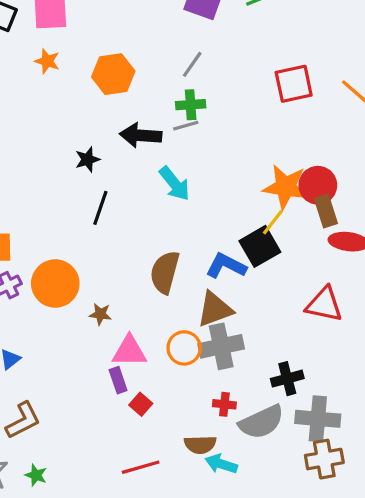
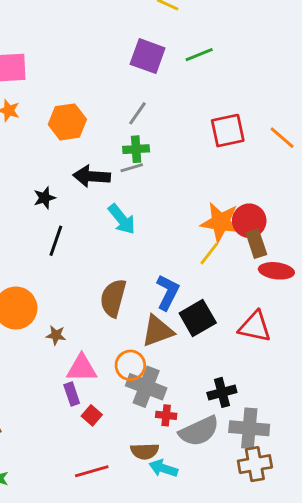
black square: (260, 246) -> (198, 318), moved
blue L-shape: (226, 266) -> (168, 292), turned 90
gray cross: (221, 346) -> (146, 387), moved, turned 33

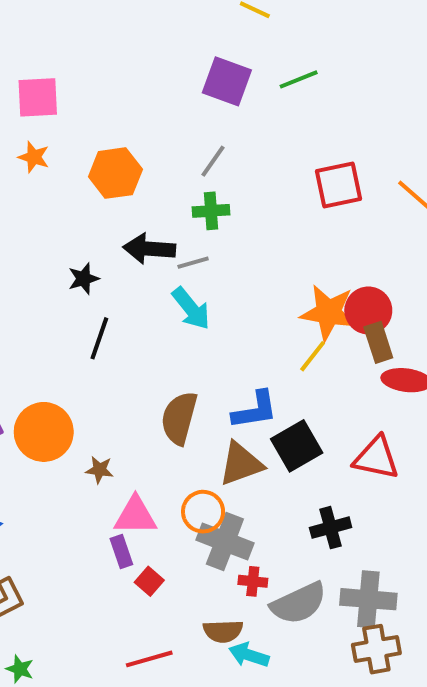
gray line: (132, 168) -> (193, 263), moved
blue L-shape: (168, 292) -> (255, 410), turned 54
black cross: (222, 392) -> (331, 528), moved

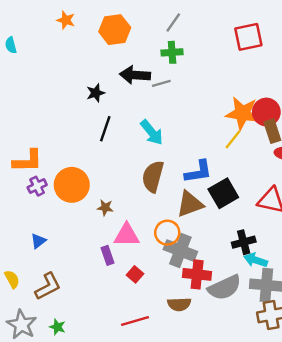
cyan arrow: (191, 308) -> (152, 132), moved
purple rectangle: (121, 551) -> (108, 255), moved
red cross: (253, 581) -> (197, 274), size x1.6
cyan arrow: (249, 655) -> (256, 260), moved

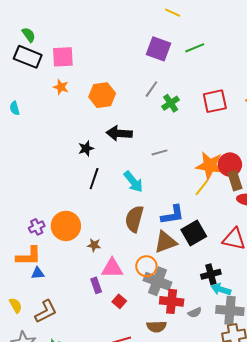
green cross: (172, 52) -> (171, 103), moved, turned -30
gray line: (161, 83) -> (159, 152), moved
orange L-shape: (28, 161) -> (29, 256), moved
blue triangle: (38, 241) -> (38, 273), turned 32
gray semicircle: (225, 288) -> (195, 312), size x0.5

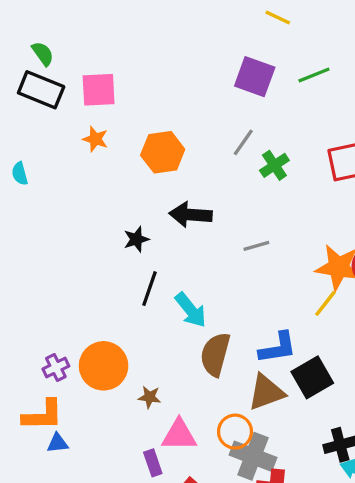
cyan arrow: (133, 182) -> (191, 310), moved

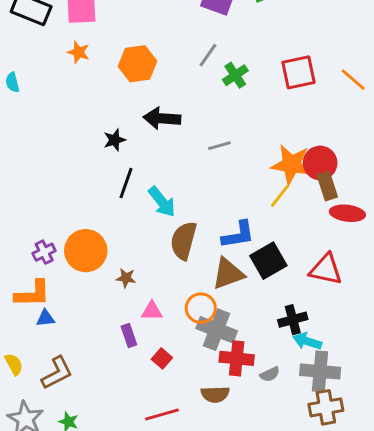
pink triangle: (179, 435) -> (152, 311), size x0.7

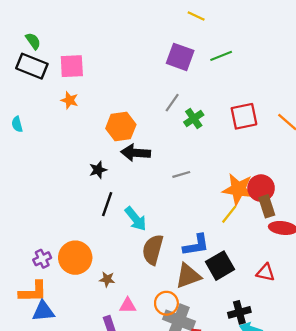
orange hexagon: (137, 64) -> (121, 127), moved
red triangle: (326, 269) -> (266, 272), size x0.7
blue triangle: (45, 318) -> (43, 311), size x1.5

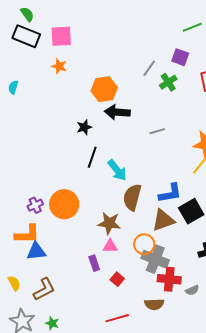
purple square: (180, 57) -> (180, 57), moved, size x0.7
cyan semicircle: (17, 124) -> (13, 87), turned 32
brown star: (107, 279) -> (109, 223), moved, size x1.6

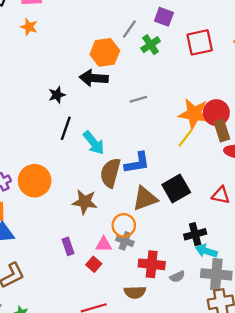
orange hexagon: (104, 89) -> (105, 52), moved
blue L-shape: (170, 193) -> (137, 163), moved
pink triangle: (110, 246) -> (104, 244), moved
gray cross: (155, 259) -> (125, 241), moved, size x0.6

